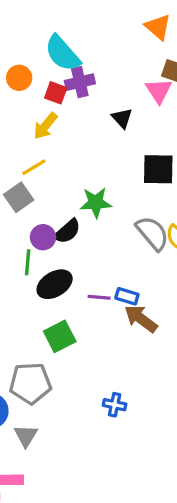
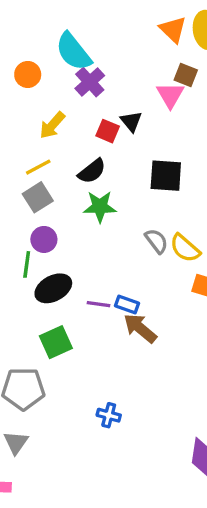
purple cross: (80, 82) -> (90, 82), turned -32
red square: (56, 93) -> (108, 131), moved
gray square: (19, 197) -> (38, 197), moved
black semicircle: (67, 231) -> (92, 171), moved
gray semicircle: (152, 233) -> (156, 241), size x0.7

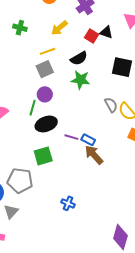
black triangle: (131, 121) -> (106, 32), turned -40

